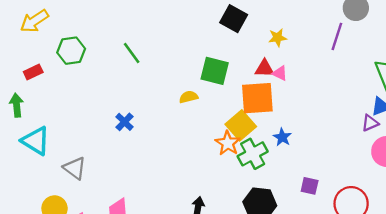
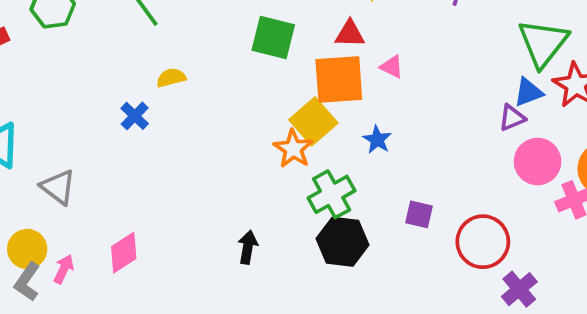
pink triangle: (280, 73) -> (392, 67), moved
yellow semicircle: (189, 97) -> (171, 78), moved
green cross: (253, 154) -> (332, 194), moved

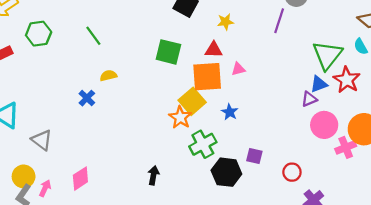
pink triangle: (392, 67) -> (238, 69), turned -40
black hexagon: (342, 242) -> (226, 172), moved
red circle: (483, 242) -> (292, 172), size x0.6

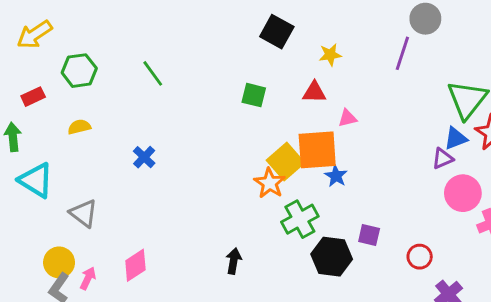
green square: (168, 52) -> (254, 95), size x0.7
yellow semicircle: (108, 76) -> (79, 127), moved
orange square: (207, 77) -> (317, 150), moved

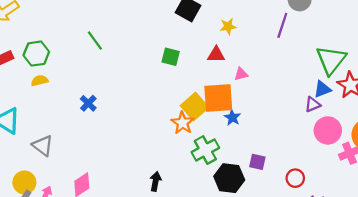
green hexagon: (79, 71) -> (36, 54), moved

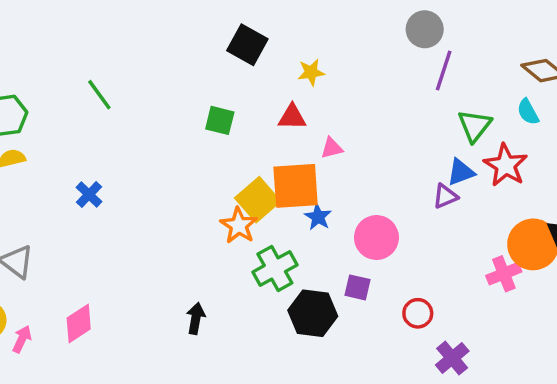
purple line: (282, 25) -> (444, 71), moved
green triangle: (331, 60) -> (475, 126), size x0.7
pink circle: (328, 130) -> (376, 238), moved

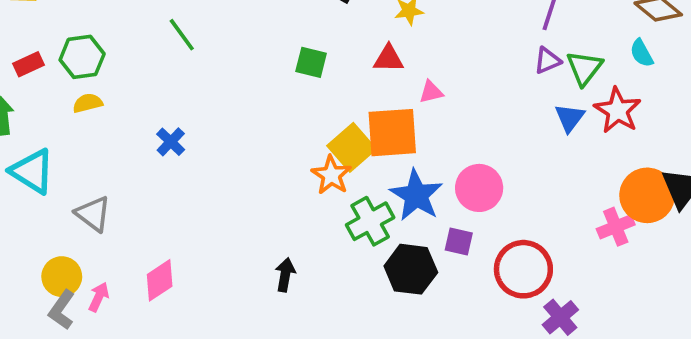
blue triangle: (461, 172) -> (570, 118), turned -32
purple triangle: (445, 196) -> (547, 61), moved
blue star: (318, 217) -> (416, 195), moved, size x1.8
red circle: (418, 313) -> (523, 269), size x1.8

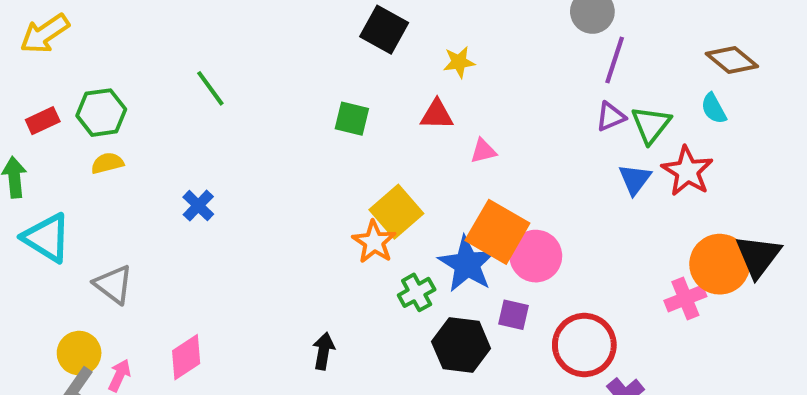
orange square: (392, 133) -> (497, 232), moved, turned 34
green cross: (370, 221) -> (417, 292), size x0.7

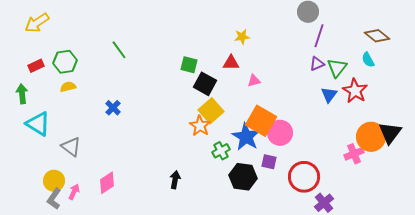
black square: (384, 30) -> (205, 84), moved

